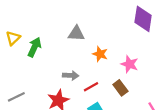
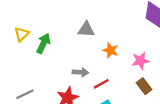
pink star: (129, 64) -> (141, 61), turned -30
brown rectangle: (120, 88) -> (144, 86), moved

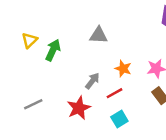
orange star: (110, 50) -> (123, 69), moved
gray arrow: (80, 72) -> (92, 81), turned -56

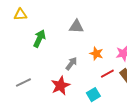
yellow triangle: (30, 40) -> (20, 15), moved, turned 40
red line: (115, 93) -> (107, 74), moved

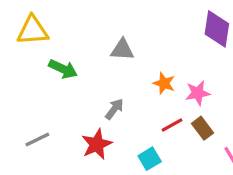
yellow triangle: (20, 15) -> (33, 30), size x1.5
green arrow: (39, 39) -> (63, 69), turned 90
orange star: (96, 54) -> (164, 83), moved

